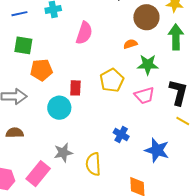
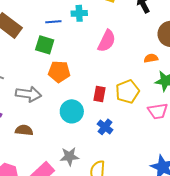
blue line: (19, 14) -> (53, 22), moved
red rectangle: (75, 88) -> (99, 94), moved
blue cross: (121, 135) -> (105, 127), moved

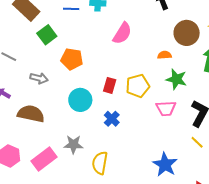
green square: (45, 45) -> (47, 35), moved, turned 30
gray arrow: (28, 94) -> (39, 78), size x0.7
brown semicircle: (24, 130) -> (31, 114), size x1.5

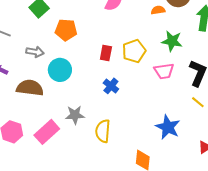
orange semicircle: (165, 55) -> (158, 10), moved
cyan circle: (80, 100) -> (60, 70), moved

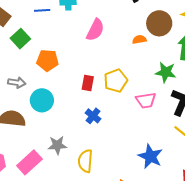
green star: (172, 41) -> (166, 72), moved

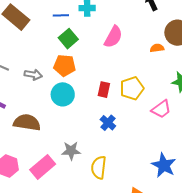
green square: (20, 39) -> (68, 39), moved
gray arrow: (17, 83) -> (33, 75), moved
cyan circle: (42, 100) -> (63, 94), moved
pink trapezoid: (146, 100) -> (161, 109), turned -30

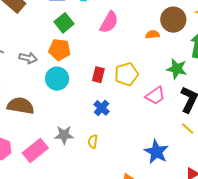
yellow semicircle: (99, 167) -> (93, 142), moved, size x0.6

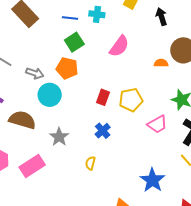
cyan circle: (57, 79) -> (50, 95), moved
gray star: (64, 135) -> (59, 137), moved, turned 30

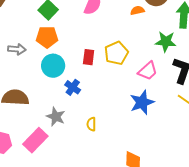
cyan circle: (50, 95) -> (53, 66), moved
blue cross: (103, 131) -> (73, 87), moved
gray star: (59, 137) -> (56, 117), moved
blue star: (152, 180) -> (142, 102), moved, turned 30

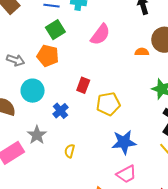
yellow pentagon: (116, 53) -> (108, 104), moved
cyan circle: (53, 66) -> (33, 91), moved
pink trapezoid: (148, 71) -> (126, 174), moved

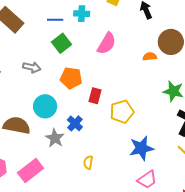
orange pentagon: (48, 56) -> (71, 78), moved
gray arrow: (16, 60) -> (32, 67), moved
gray star: (37, 135) -> (55, 138), moved

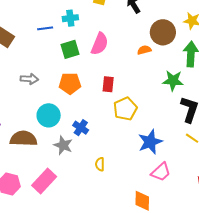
green square: (61, 43) -> (70, 49), moved, turned 30
red rectangle: (95, 96) -> (108, 84), moved

